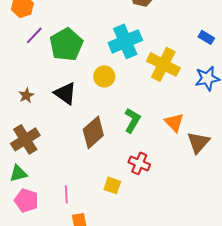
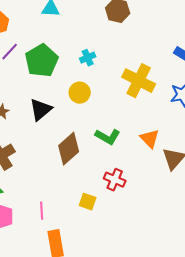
cyan cross: (125, 41) -> (88, 58), moved, size x0.5
black triangle: (65, 93) -> (41, 110), turned 45
green L-shape: (132, 120) -> (108, 137), turned 90

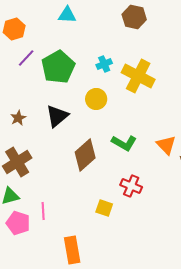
yellow cross: (139, 81) -> (138, 76), moved
pink line: (42, 211) -> (43, 211), moved

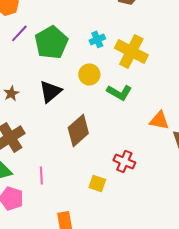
green L-shape: (124, 143) -> (119, 92), moved
orange triangle: (166, 145) -> (159, 120), turned -35
pink line: (43, 211) -> (41, 175), moved

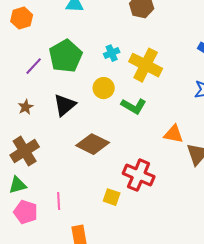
purple line: (19, 33) -> (34, 66), moved
brown diamond: (78, 130) -> (93, 144), turned 68
red cross: (124, 161) -> (139, 175), size x1.4
pink line: (41, 175) -> (59, 201), moved

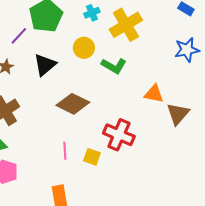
yellow cross: (146, 65) -> (126, 25), turned 32
purple line: (34, 66) -> (19, 36), moved
pink line: (59, 201) -> (65, 151), moved

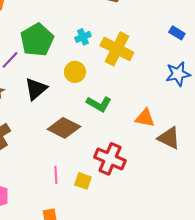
yellow cross: (126, 25) -> (117, 49), turned -32
green L-shape: (114, 66) -> (99, 104), moved
brown triangle: (178, 114) -> (169, 138), turned -45

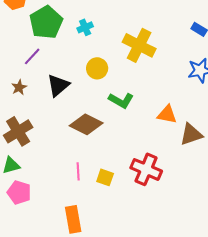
cyan cross: (83, 37) -> (85, 27), moved
green pentagon: (37, 40) -> (46, 22), moved
brown triangle: (169, 138) -> (191, 134), turned -45
red cross: (110, 159) -> (146, 169), moved

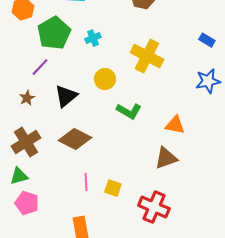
brown diamond: (86, 124) -> (75, 139), moved
brown triangle: (191, 134) -> (166, 158), moved
red cross: (146, 169) -> (154, 207), moved

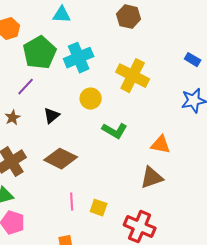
cyan cross: (93, 38) -> (79, 58), size x1.8
black triangle: (66, 96) -> (52, 116), size x0.7

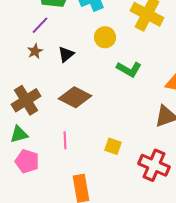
brown star: (13, 118) -> (35, 51), moved
pink line: (72, 202) -> (65, 140), moved

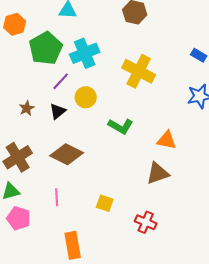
purple line: (40, 25) -> (61, 81), moved
yellow circle: (105, 37) -> (86, 97), moved
red cross: (154, 165) -> (146, 222), size x0.7

